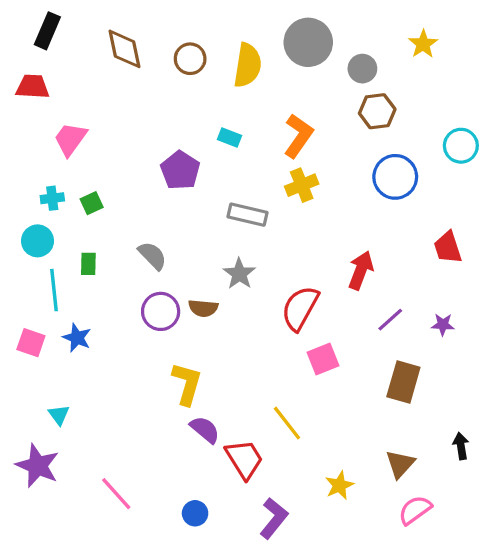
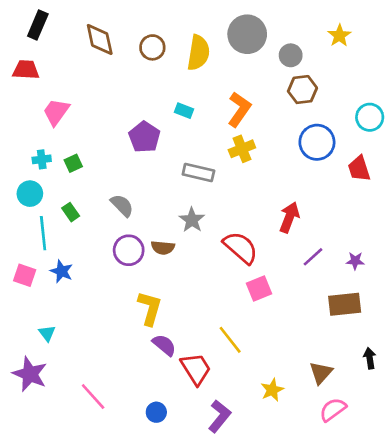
red trapezoid: (448, 247) -> (359, 169), moved
green rectangle: (88, 264) -> (71, 212), turned -36
red semicircle: (300, 308) -> (241, 248), turned 102
brown rectangle: (403, 382) -> (345, 304), moved, turned 68

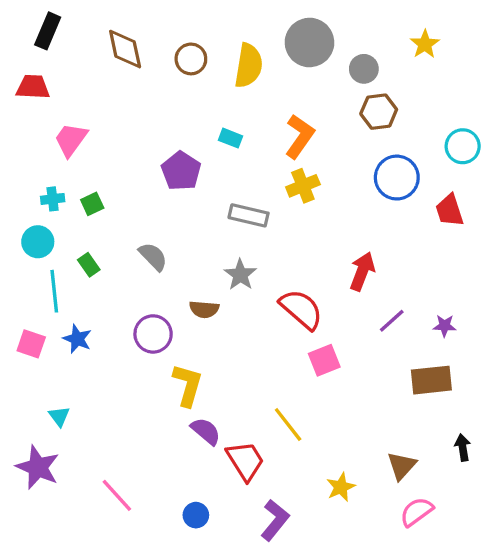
purple circle: (129, 250) -> (153, 334), moved

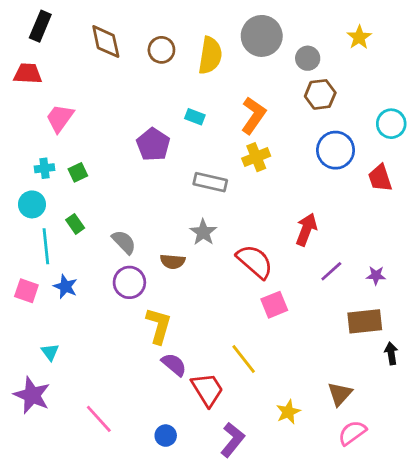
gray semicircle: (153, 257) -> (124, 242), moved
black arrow: (463, 448) -> (391, 353), moved

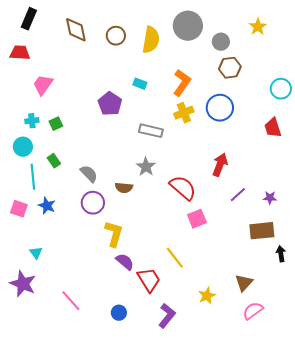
blue circle: (336, 150) -> (220, 108), moved

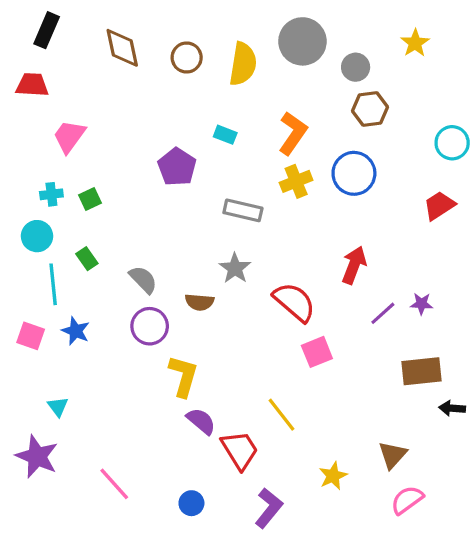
red trapezoid: (273, 128) -> (439, 206), turned 75
purple star: (270, 198) -> (422, 304), moved
black arrow: (281, 254) -> (452, 408), turned -77

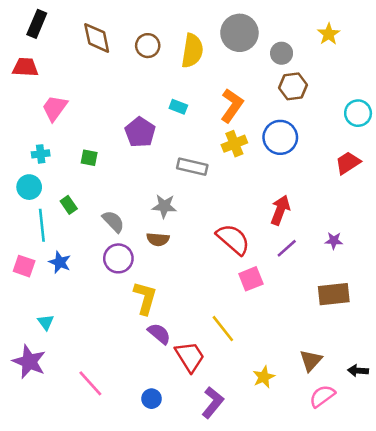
green square: (90, 199) -> (89, 158), moved, turned 36
gray star: (235, 268) -> (164, 206), moved, turned -30
purple line: (383, 313) -> (287, 248), moved
black arrow: (452, 408) -> (358, 371), moved

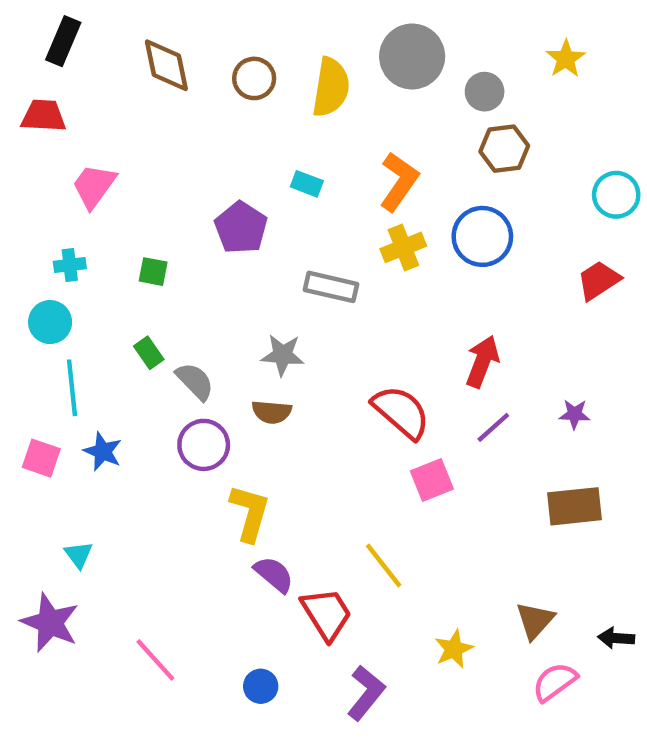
green rectangle: (69, 205) -> (149, 353), moved

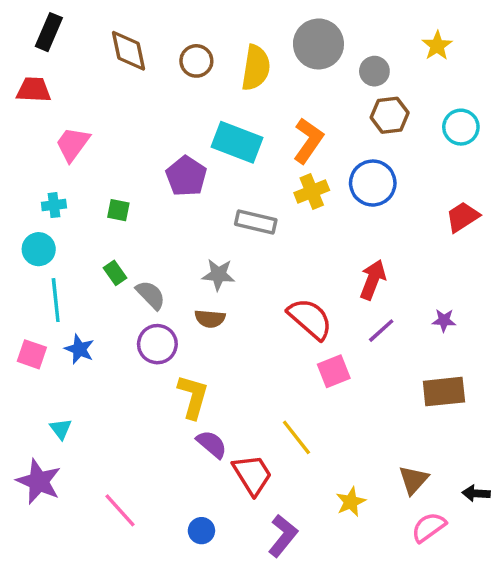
cyan rectangle: (307, 184) -> (237, 142), size x2.0
cyan circle: (616, 195) -> (461, 127), moved

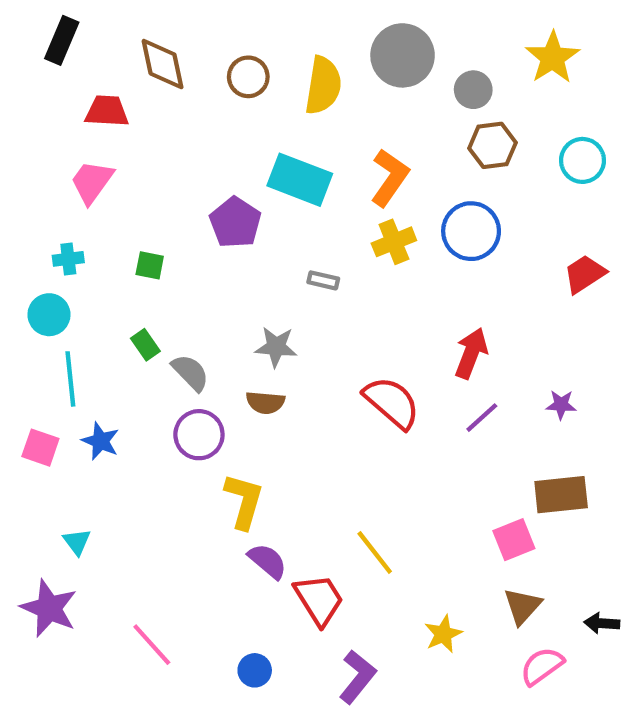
yellow star: (437, 46) -> (553, 58), size x1.4
red trapezoid: (34, 90) -> (107, 111), moved
gray rectangle: (256, 222) -> (323, 280), size x0.6
pink square: (334, 371) -> (514, 540), moved

